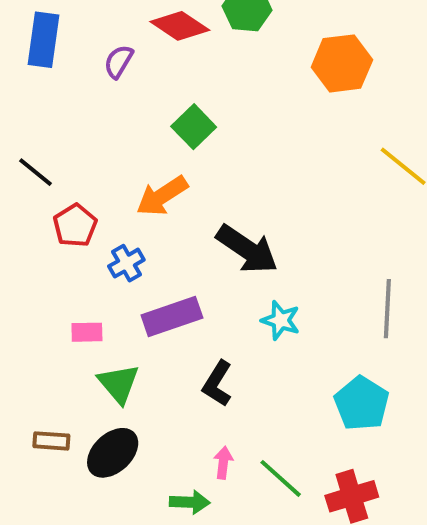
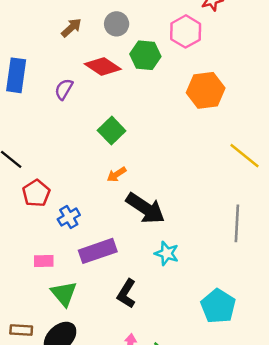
orange arrow: (162, 196) -> (117, 174), moved, size x0.6
gray line: (387, 309) -> (237, 223), moved

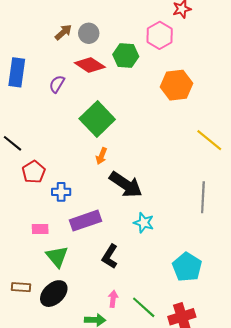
gray circle: (117, 24) -> (89, 33), moved
green square: (112, 131) -> (97, 119), size x1.5
orange arrow: (117, 174) -> (101, 156), turned -35
blue cross: (69, 217) -> (61, 192), turned 30

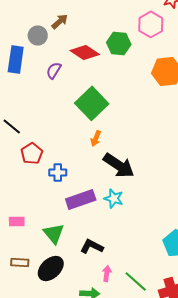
gray circle: (89, 33) -> (38, 35), moved
cyan star: (144, 223) -> (114, 198), moved
pink rectangle: (40, 229) -> (17, 221), moved
black L-shape: (110, 256) -> (92, 246), moved, turned 85

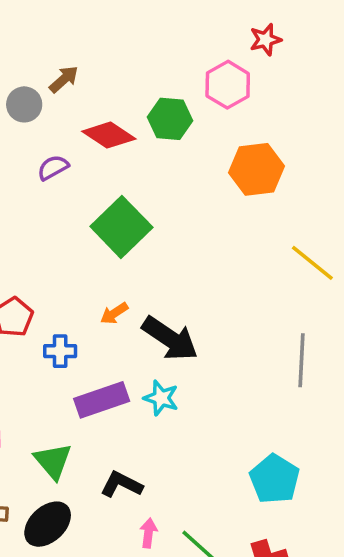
purple semicircle: (54, 70) -> (53, 167), turned 30
orange arrow: (96, 138) -> (114, 313), moved, turned 35

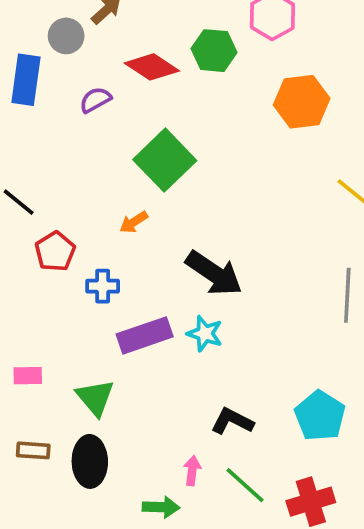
orange arrow: (114, 313) -> (134, 222), moved
black L-shape: (121, 484) -> (232, 421), moved
black ellipse: (48, 524) -> (90, 461), turned -48

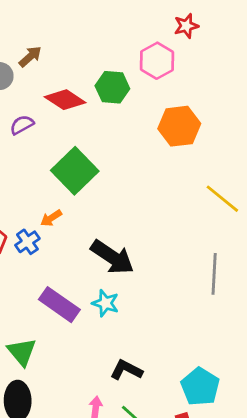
blue cross: (103, 286) -> (27, 242), moved, turned -35
purple rectangle: (145, 335) -> (59, 305), turned 54
cyan pentagon: (320, 416) -> (200, 387), moved

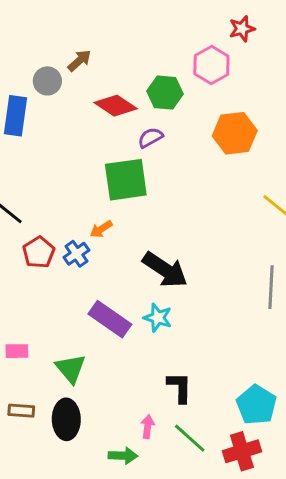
purple semicircle: (22, 125) -> (150, 138), moved
green square: (75, 171) -> (126, 180), turned 36
black L-shape: (126, 370) -> (180, 387), turned 64

